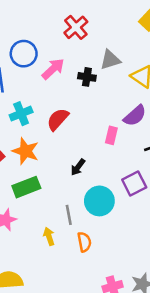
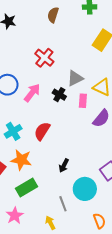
black cross: (87, 77) -> (59, 95), turned 32
pink rectangle: (111, 135) -> (83, 101), moved
orange semicircle: (84, 242) -> (99, 221), moved

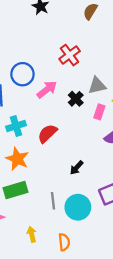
black arrow: (64, 165) -> (77, 168), moved
gray line: (63, 204) -> (53, 201), moved
orange semicircle: (99, 221) -> (64, 242), moved

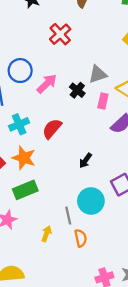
red cross: (70, 55) -> (60, 34), moved
gray line: (53, 201) -> (68, 216), moved
yellow arrow: (32, 234) -> (47, 234), turned 40

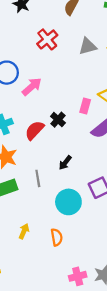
gray triangle: (98, 74) -> (88, 46), moved
black cross: (77, 90) -> (58, 120), moved
gray line: (68, 216) -> (38, 178), moved

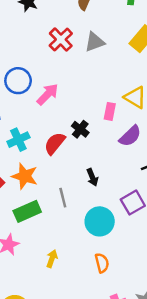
gray triangle: (88, 46) -> (95, 42), moved
black arrow: (65, 163) -> (92, 177), turned -56
orange semicircle: (57, 237) -> (102, 263), moved

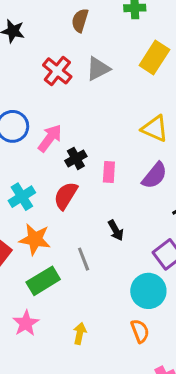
pink rectangle: (110, 111) -> (109, 172), moved
black cross: (80, 129) -> (76, 158), moved, turned 30
cyan circle: (100, 221) -> (148, 291), moved

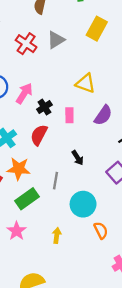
yellow triangle: (155, 129) -> (86, 83), moved
gray line: (84, 259) -> (55, 181), turned 35
cyan circle: (148, 291) -> (83, 204), moved

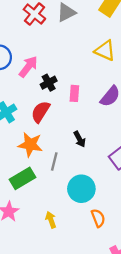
yellow triangle: (86, 83) -> (105, 51), moved
orange star: (19, 169) -> (30, 145), moved
yellow arrow: (57, 236) -> (51, 220), turned -32

